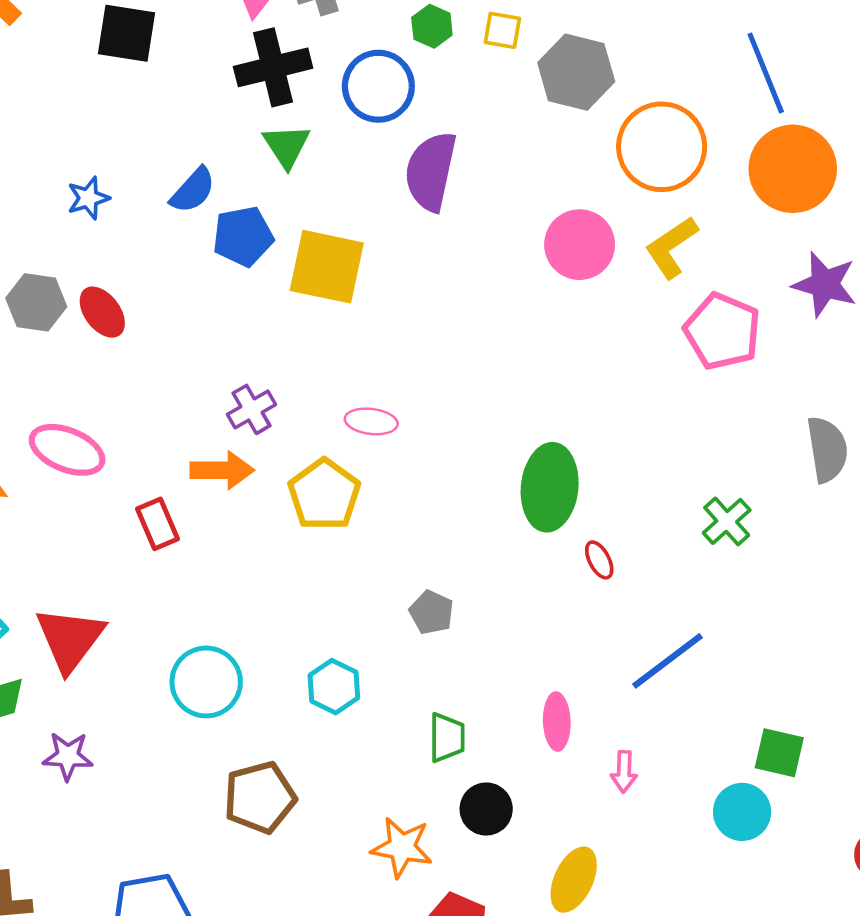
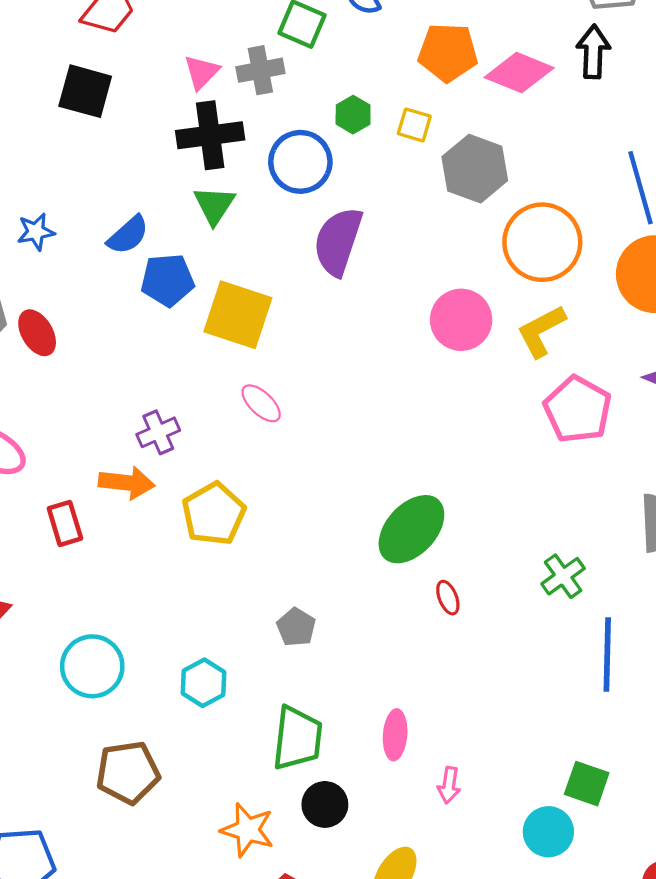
pink ellipse: (371, 421) -> (261, 403), moved, turned 30
green ellipse: (550, 487) -> (411, 529), turned 30
blue line: (668, 661) -> (607, 654), moved, turned -58
green trapezoid: (447, 738) -> (297, 738), size x1.5

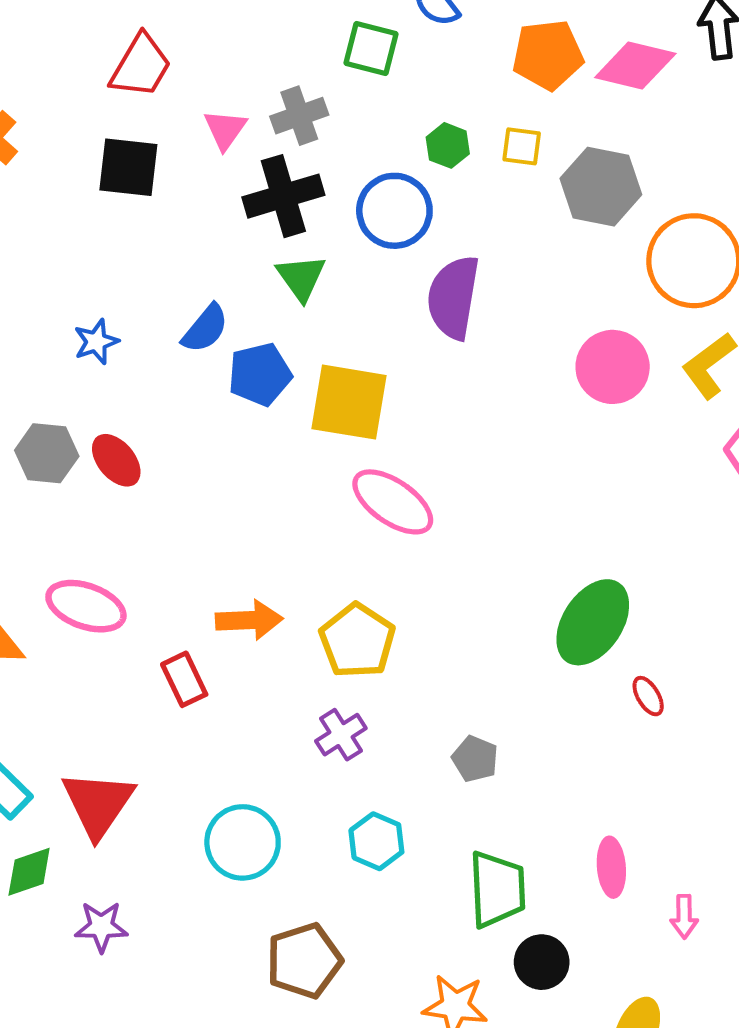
gray cross: (260, 70) -> (299, 116), moved
pink triangle: (202, 72) -> (225, 129), moved
pink ellipse: (261, 403) -> (393, 502), size x1.6
purple cross: (158, 432) -> (341, 735), moved

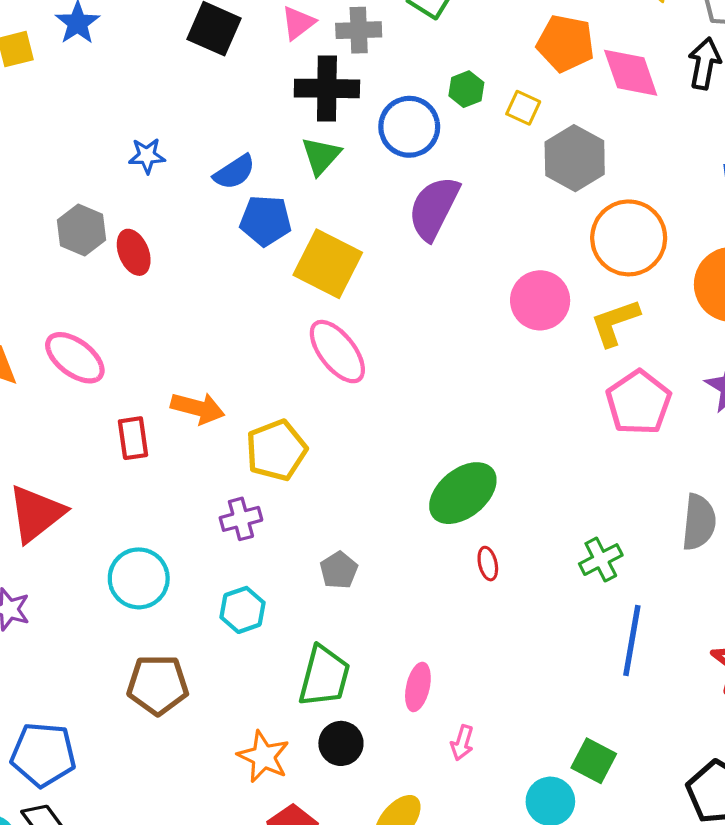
pink diamond: (635, 65) -> (631, 73), turned 40

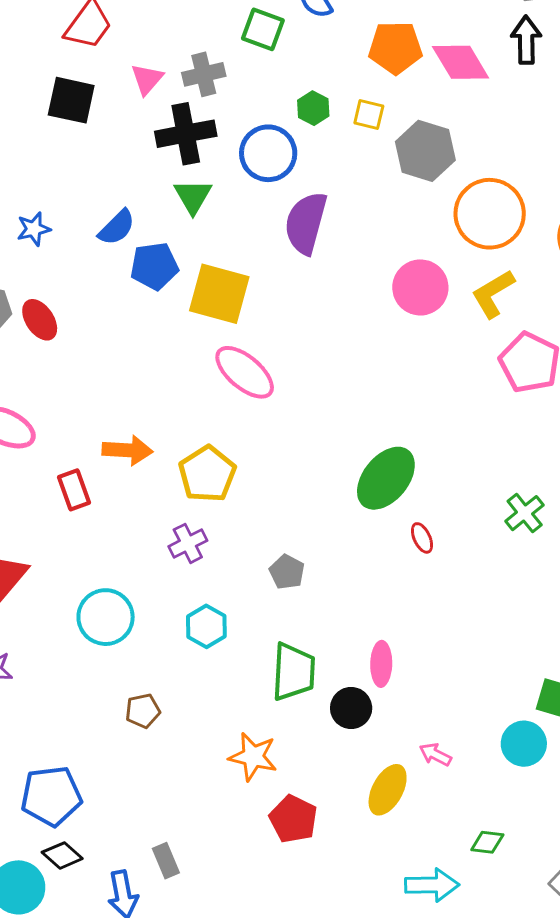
brown pentagon: (158, 685) -> (143, 711), size x0.6
black circle: (341, 743) -> (351, 708), moved
pink arrow: (462, 743) -> (435, 755), moved, turned 112

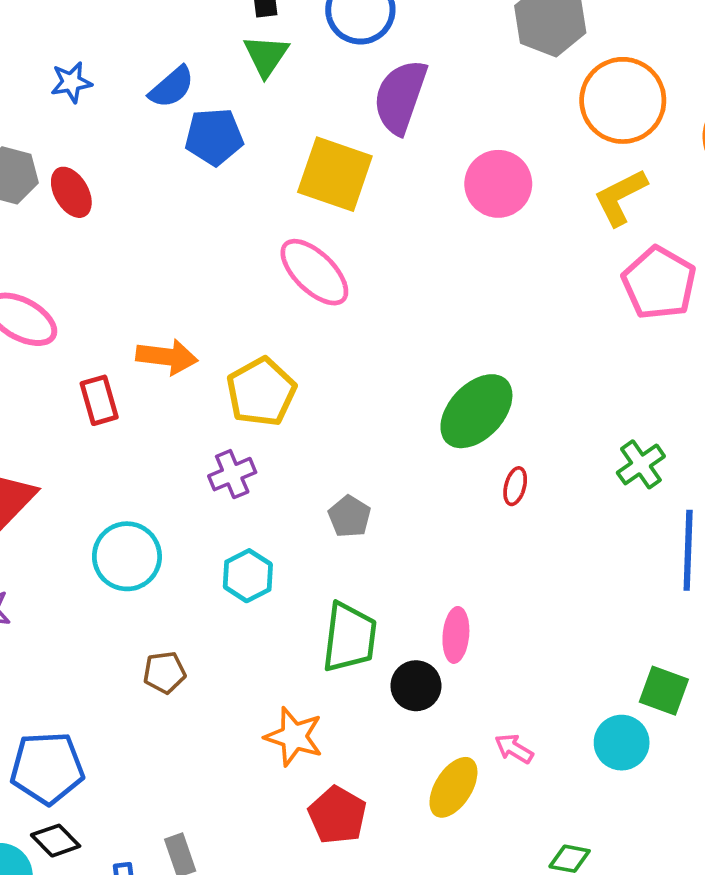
pink circle: (420, 287) -> (498, 184), moved
yellow square: (219, 294) -> (335, 174), moved
red ellipse: (422, 538) -> (515, 486), turned 36

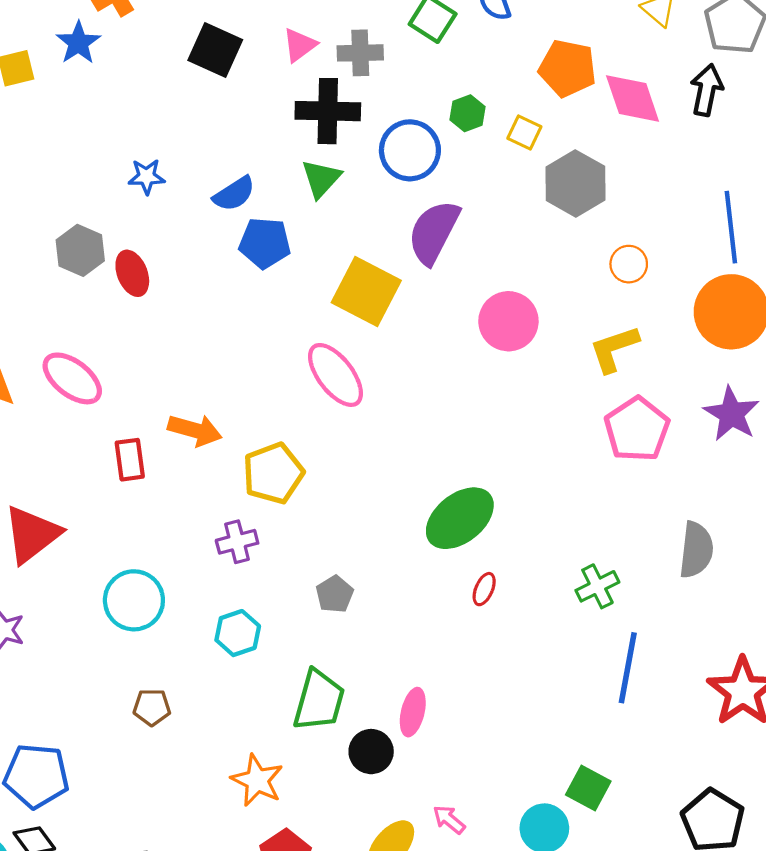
orange circle: (623, 100) -> (629, 264), size x0.5

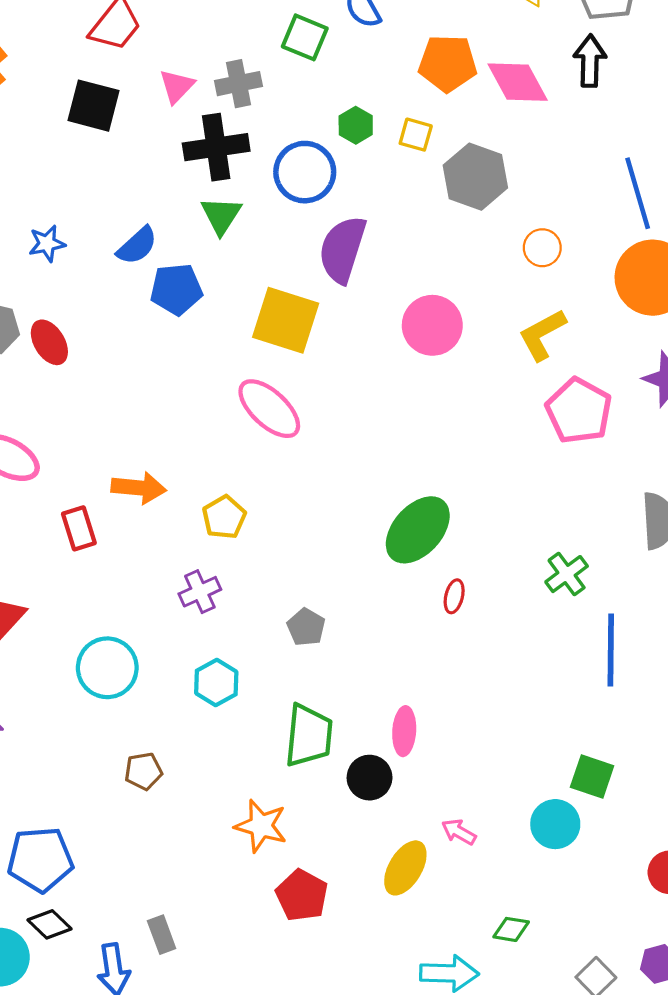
yellow pentagon: (273, 473) -> (224, 517), size x0.7

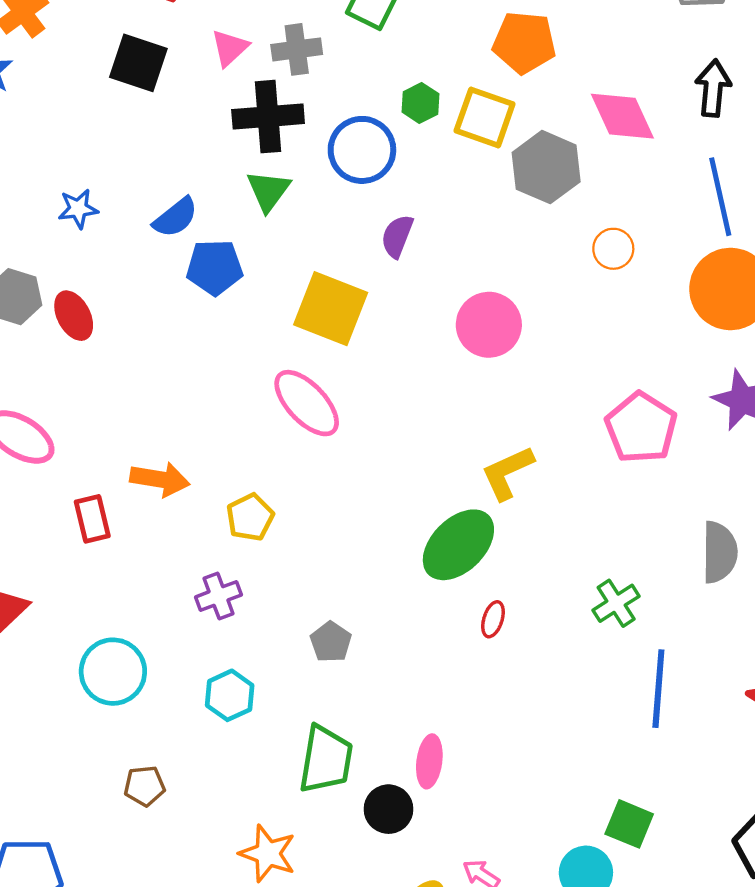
black arrow: (590, 61) -> (713, 88), moved
pink diamond: (518, 82) -> (622, 116), moved
yellow square: (416, 135) -> (485, 117), size x1.6
purple semicircle: (342, 249) -> (397, 236), size x0.6
yellow L-shape: (542, 335) -> (507, 473), moved

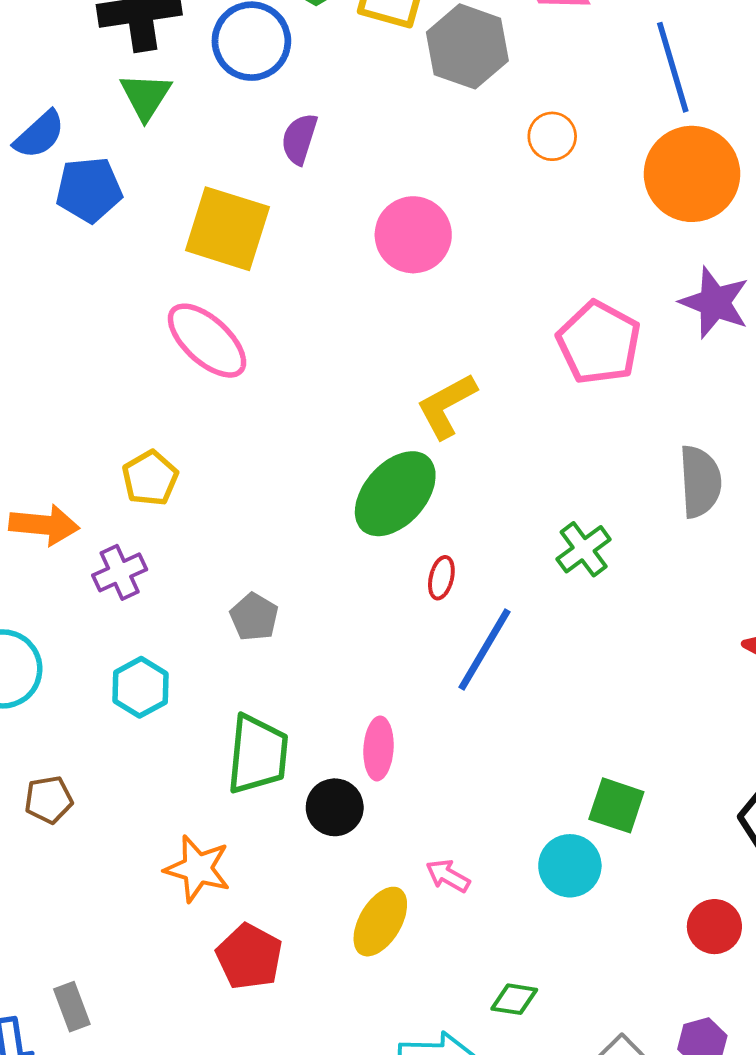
orange arrow: (160, 479) -> (44, 525), moved
blue line: (658, 689) -> (485, 649), moved, turned 30

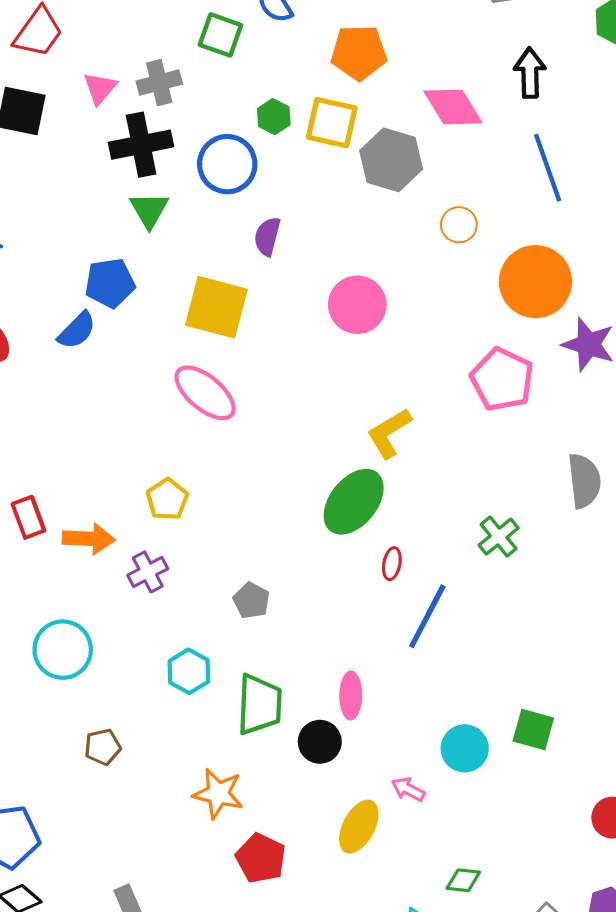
blue semicircle: (39, 135) -> (77, 331), moved
orange circle: (692, 174) -> (535, 282), moved
cyan hexagon: (140, 687) -> (189, 671), moved
cyan circle: (570, 866) -> (465, 748), moved

